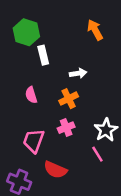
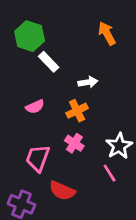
white rectangle: (43, 55) -> (49, 62), turned -30
pink semicircle: (31, 95) -> (35, 107), turned -98
pink cross: (66, 128) -> (74, 143), turned -35

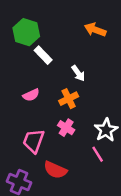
orange arrow: (107, 33) -> (95, 30), turned -40
white arrow: (88, 82) -> (78, 73), turned 63

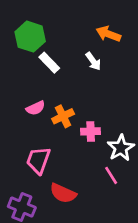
white arrow: (78, 73) -> (93, 61), moved
orange cross: (69, 99) -> (63, 116), moved
pink cross: (66, 128) -> (91, 131), moved, turned -35

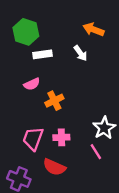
white rectangle: (49, 63) -> (43, 54), turned -54
pink semicircle: (36, 108) -> (32, 84), moved
pink cross: (91, 131) -> (61, 137), moved

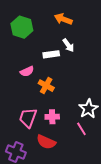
orange arrow: (93, 30) -> (63, 19), moved
white rectangle: (43, 54) -> (51, 54), moved
orange cross: (54, 101) -> (46, 86), turned -35

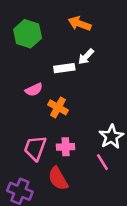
white arrow: (68, 45) -> (86, 57), turned 80
red semicircle: (46, 142) -> (58, 179), turned 36

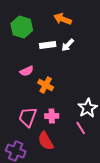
white rectangle: (64, 68) -> (48, 45), moved

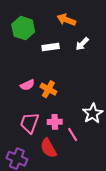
white arrow: (68, 45) -> (82, 44), moved
pink semicircle: (27, 71) -> (27, 85), moved
pink line: (81, 128) -> (73, 134), moved

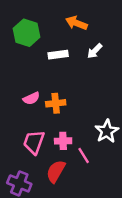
orange cross: (48, 89) -> (56, 103), turned -35
red semicircle: (48, 148) -> (56, 171), turned 60

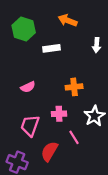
white arrow: (95, 51) -> (97, 45), moved, turned -40
orange cross: (56, 103) -> (74, 87), moved
pink cross: (63, 141) -> (59, 114), moved

